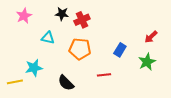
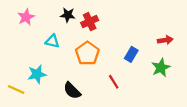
red arrow: (151, 37) -> (165, 40), turned -144
orange pentagon: (80, 49) -> (87, 53), turned 30
red line: (104, 75) -> (114, 82), turned 64
yellow line: (15, 82) -> (16, 89), turned 35

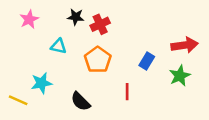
red arrow: (165, 40) -> (185, 45), size x1.5
red line: (114, 82) -> (127, 92), turned 32

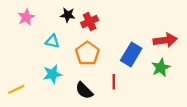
blue rectangle: (147, 61) -> (131, 54), size x1.5
cyan star: (41, 83) -> (52, 74), moved
yellow line: (18, 100) -> (16, 89), turned -49
black semicircle: (81, 101) -> (84, 91), moved

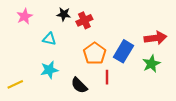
orange pentagon: (87, 53) -> (95, 53), moved

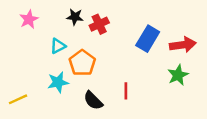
cyan triangle: (49, 39) -> (58, 46), turned -40
blue rectangle: (124, 51) -> (148, 39), moved
orange pentagon: (95, 53) -> (82, 63), moved

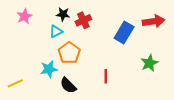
red arrow: (183, 45) -> (154, 21), moved
cyan triangle: (58, 46) -> (56, 32), moved
black semicircle: (93, 100) -> (68, 85), moved

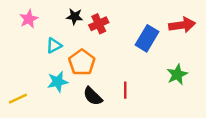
cyan triangle: (56, 32) -> (54, 46), moved
black semicircle: (68, 85) -> (93, 96), moved

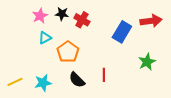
pink star: (29, 19) -> (40, 16), moved
red cross: (99, 24) -> (82, 20), turned -35
cyan star: (58, 82) -> (43, 83), moved

